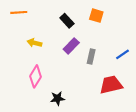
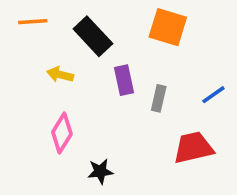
orange square: (96, 16) -> (168, 27), size x1.5
black rectangle: (67, 21) -> (93, 36), moved, size x1.5
purple rectangle: (71, 46) -> (124, 80), turned -56

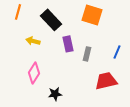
orange line: (33, 22) -> (18, 12), turned -70
blue line: (213, 95) -> (117, 52), turned -32

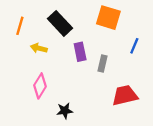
orange line: (18, 12) -> (20, 26), moved
blue line: (117, 52) -> (134, 46), moved

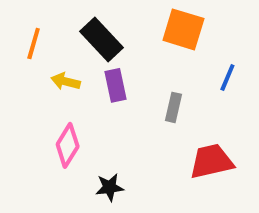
purple rectangle: (80, 52) -> (116, 85), moved

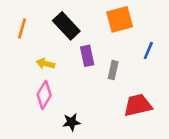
orange square: (183, 29) -> (120, 19), turned -32
yellow arrow: (66, 81) -> (45, 64), moved
purple rectangle: (116, 85) -> (87, 56), moved

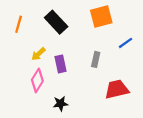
blue line: (148, 51) -> (125, 43), turned 32
purple rectangle: (87, 56) -> (60, 64), moved
yellow arrow: (45, 64) -> (38, 54), turned -56

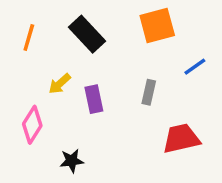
pink diamond: (37, 80) -> (32, 125), moved
black star: (60, 104) -> (72, 161), moved

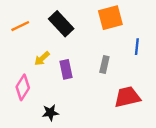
orange line: (29, 37) -> (20, 26), turned 48
blue line: (195, 67) -> (137, 47), turned -49

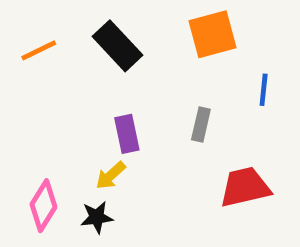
yellow arrow: (42, 59) -> (111, 176), moved
pink diamond: (23, 87) -> (43, 206), moved

